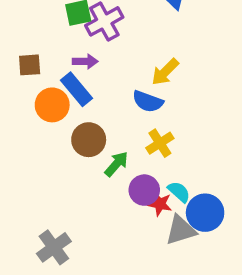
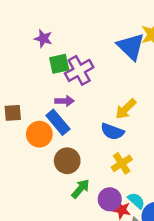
brown square: (30, 65) -> (13, 113), moved
green arrow: (116, 164) -> (80, 189), moved

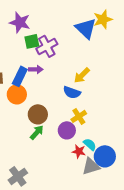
purple star: (43, 39) -> (20, 22), size x1.5
blue rectangle: (58, 122) -> (20, 76), moved, turned 66
green arrow: (80, 189) -> (37, 132), moved
purple circle: (110, 199) -> (67, 130), moved

